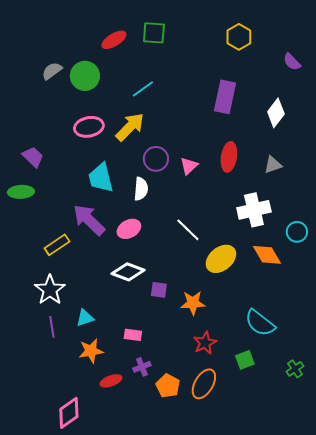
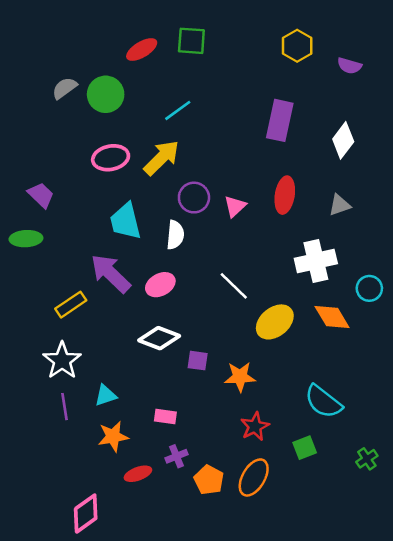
purple semicircle: (292, 62) -> (349, 66), moved, turned -30

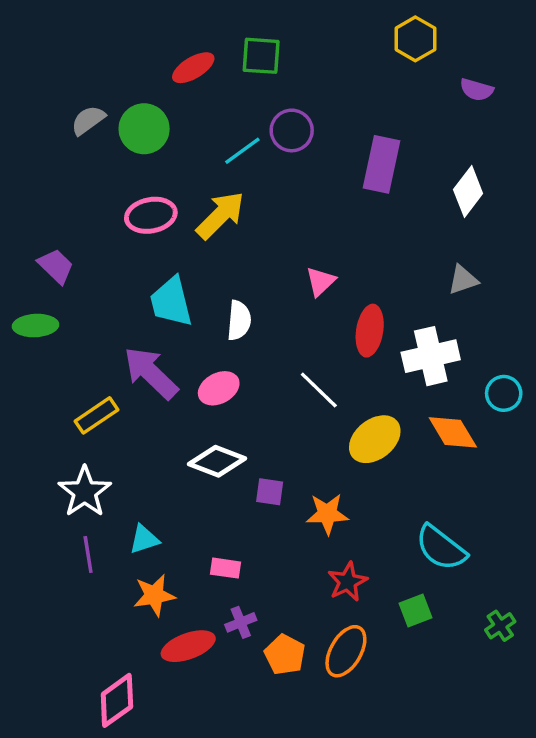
yellow hexagon: (297, 46) -> (415, 39), moved
red ellipse: (285, 195) -> (370, 331), moved
purple circle: (194, 198) -> (292, 130), moved
red ellipse: (138, 474) -> (188, 646), size x1.4

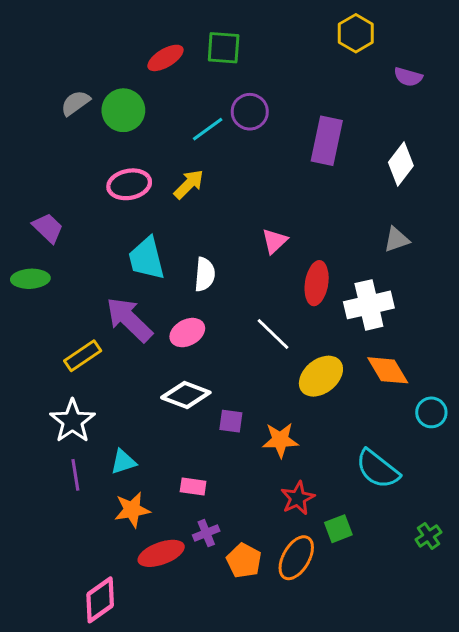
yellow arrow: (220, 215) -> (189, 184), size x0.7
cyan circle: (504, 393) -> (431, 412), moved
green square: (415, 611) -> (338, 529), moved

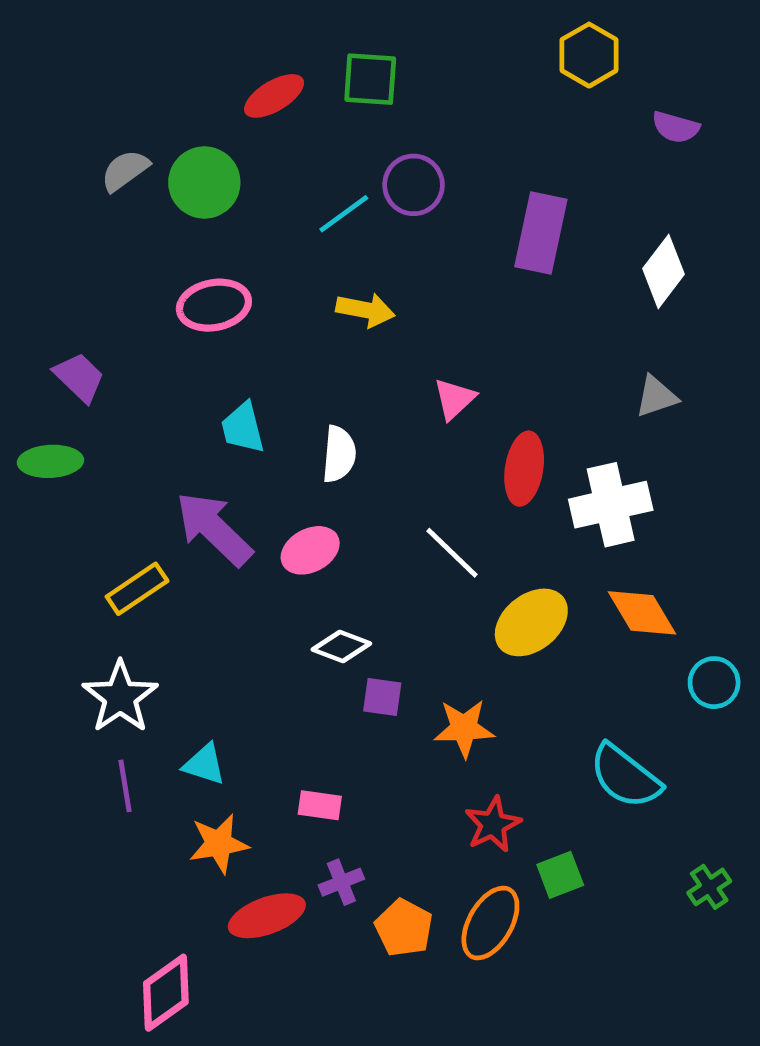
yellow arrow: (189, 184) -> (365, 310), moved, turned 56
cyan trapezoid: (147, 258) -> (243, 428), size x0.7
white diamond: (186, 395) -> (341, 647), moved, size x0.7
cyan triangle: (123, 462) -> (204, 764), turned 36

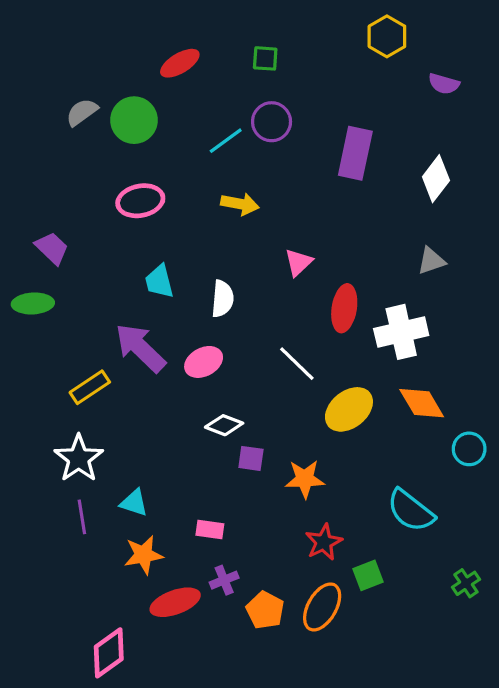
green square: (370, 79) -> (265, 58), moved, size x0.7

